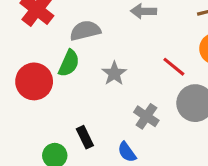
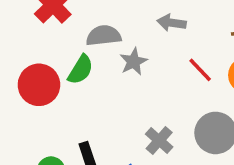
red line: (174, 67) -> (200, 70), moved
gray star: (114, 73) -> (134, 62), moved

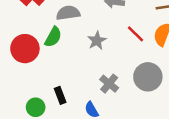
gray star: (134, 62) -> (97, 41), moved

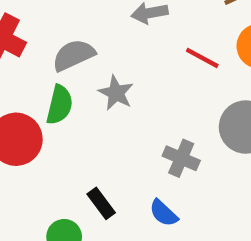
gray star: (97, 41) -> (116, 93), moved

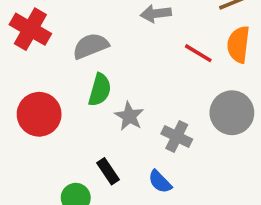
gray star: (116, 93) -> (129, 116), moved
green semicircle: (60, 105) -> (100, 90), moved

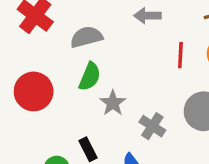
red line: (198, 53) -> (180, 55), turned 55

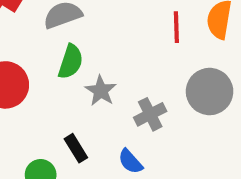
gray cross: (152, 126) -> (150, 114), turned 35

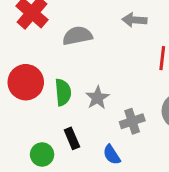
green semicircle: (71, 62) -> (63, 92), moved, turned -32

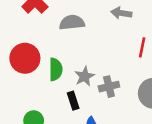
gray cross: (132, 121) -> (109, 87), moved
black rectangle: (72, 138) -> (73, 101), moved

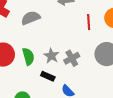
black rectangle: (73, 101) -> (48, 76), turned -32

